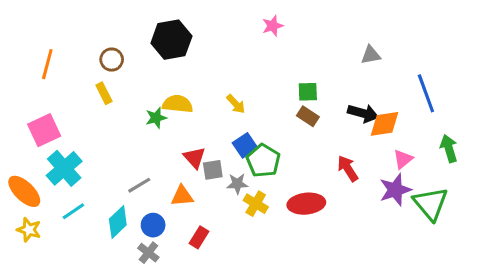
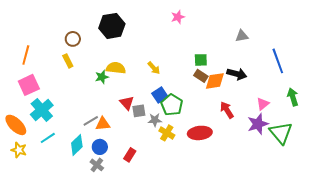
orange line: (47, 64) -> (26, 55), moved
orange diamond: (385, 124) -> (215, 81), moved
orange triangle: (182, 196) -> (103, 124), moved

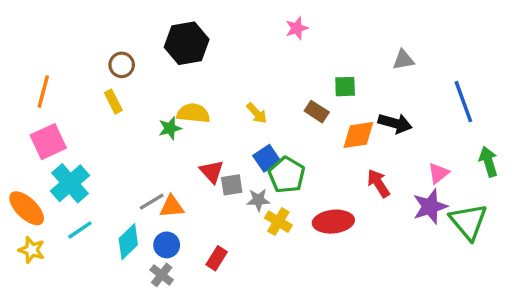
green square: (201, 60) -> (345, 87), moved
brown rectangle: (201, 76) -> (317, 112), moved

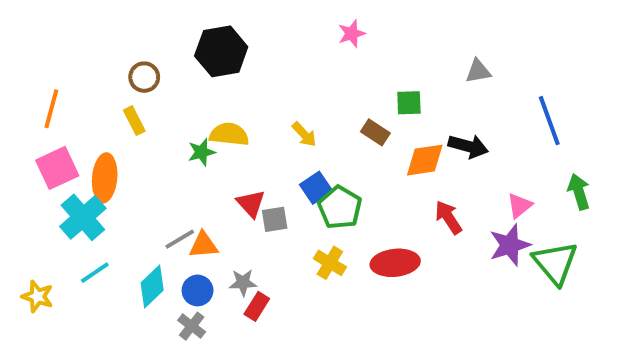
gray star: (258, 200) -> (243, 283), moved
orange ellipse: (27, 208) -> (105, 178), moved, turned 51

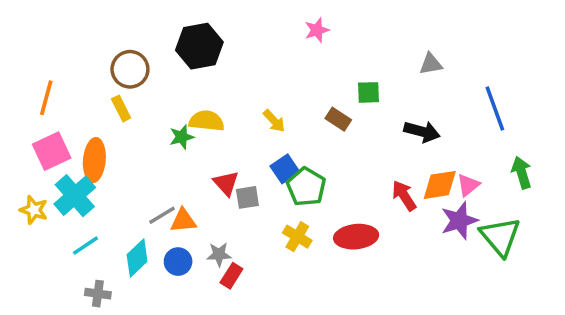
brown circle: (144, 77) -> (130, 69), size x1.4
orange diamond: (425, 160) -> (440, 185), moved
yellow star: (37, 296) -> (34, 210), moved
gray cross: (192, 326) -> (98, 294), moved, turned -30

